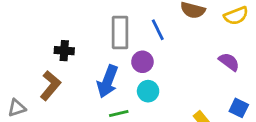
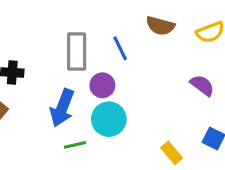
cyan circle: (148, 91) -> (109, 119), size x1.4

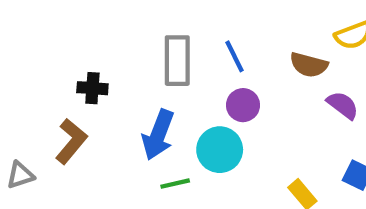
brown semicircle: (160, 26) -> (309, 65), moved
purple circle: (102, 85) -> (243, 105), moved

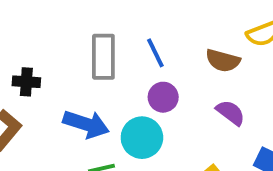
purple semicircle: (343, 105) -> (231, 113), moved
blue arrow: (158, 135) -> (86, 124), turned -93

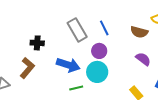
gray rectangle: (103, 57) -> (77, 30), turned -30
purple circle: (163, 97) -> (99, 51), moved

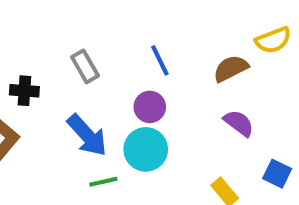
gray rectangle: (77, 30) -> (85, 66), moved, size x0.7
brown semicircle: (139, 32) -> (231, 68), turned 138
blue arrow: (68, 65) -> (87, 135), turned 30

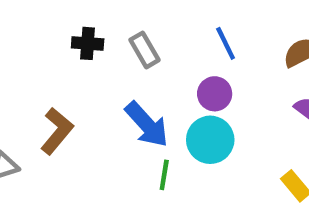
black cross: (24, 91) -> (88, 43), moved
green line: (103, 182) -> (164, 175), turned -68

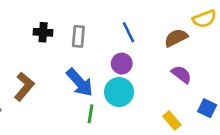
gray rectangle: (145, 50) -> (78, 36), turned 35

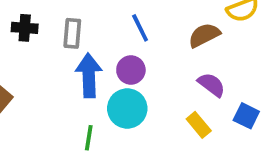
blue arrow: (80, 82) -> (89, 75), moved, turned -140
blue square: (207, 108) -> (246, 116), moved
yellow rectangle: (172, 120) -> (199, 125), moved

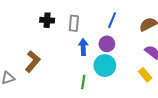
blue line: (140, 28) -> (112, 20), turned 49
blue arrow: (89, 75) -> (83, 47), size x0.7

